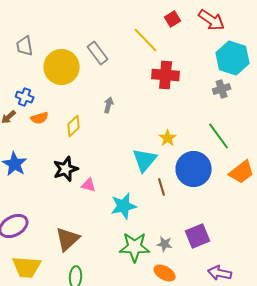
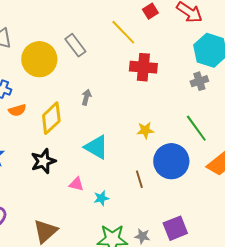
yellow diamond: (74, 126) -> (51, 118), size x1.5
yellow star: (168, 138) -> (145, 130), turned 30
cyan triangle: (145, 160) -> (96, 147), moved, turned -40
pink triangle: (89, 185) -> (76, 184), moved
cyan star: (124, 206) -> (101, 198), size x0.6

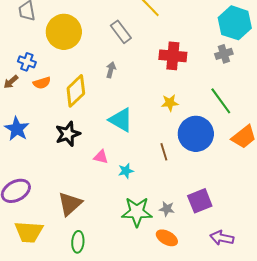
gray rectangle: (75, 45) -> (121, 32), moved
red cross: (143, 67) -> (173, 56), moved

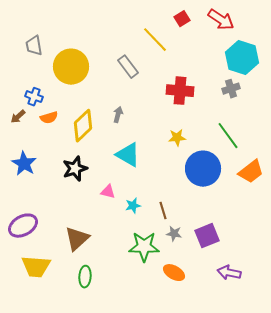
gray arrow: (111, 70) -> (118, 115), moved
brown line: (164, 152) -> (163, 211), moved
gray star: (167, 209) -> (174, 234), moved

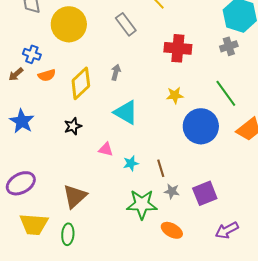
black star: (75, 169) -> (73, 126), size x0.7
purple arrow: (229, 273) -> (227, 230), turned -40
green ellipse: (85, 277) -> (68, 234), moved

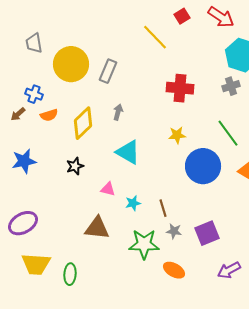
gray rectangle: (126, 24) -> (108, 71), moved, turned 60
blue star: (22, 121) -> (24, 161), turned 30
brown triangle: (75, 196) -> (97, 228), moved, turned 48

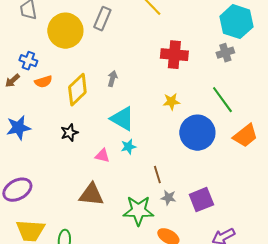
gray rectangle: (108, 71) -> (102, 19), moved
cyan star: (133, 203) -> (128, 147), moved

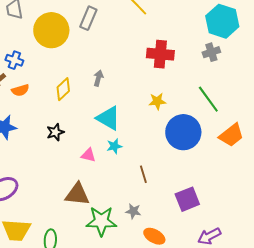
orange semicircle: (43, 82) -> (20, 90), moved
yellow diamond: (77, 90) -> (63, 89), size x0.7
gray star: (168, 198) -> (133, 211), moved
green star: (138, 211) -> (101, 221), moved

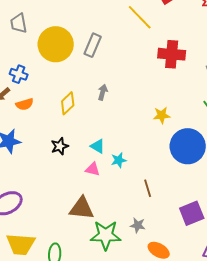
gray rectangle: (88, 18) -> (93, 45), moved
red cross: (160, 54) -> (172, 54), moved
cyan triangle: (108, 118) -> (98, 146), moved, size x0.6

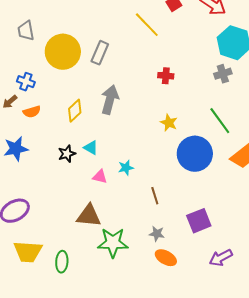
red cross: (172, 54) -> (166, 76), moved, size x0.6
gray arrow: (103, 92) -> (110, 100), size x1.8
yellow star: (162, 115) -> (169, 123), turned 30
cyan triangle: (98, 146) -> (91, 148), moved
gray star: (138, 225) -> (157, 234), moved

